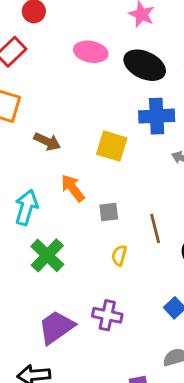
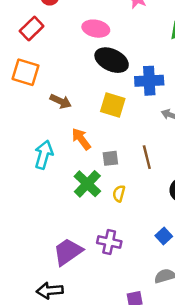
black ellipse: (145, 65) -> (112, 60), moved
brown line: (155, 228) -> (147, 157), moved
green cross: (47, 255) -> (87, 184), moved

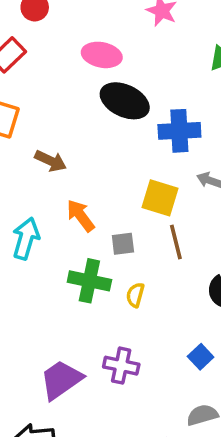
yellow square: (113, 105) -> (160, 198), moved
green cross: (87, 184) -> (89, 281), turned -32

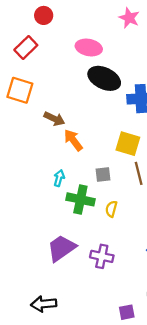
orange arrow: (81, 216) -> (73, 140), moved
cyan arrow: (26, 238) -> (59, 178), moved, size x0.6
purple trapezoid: (61, 380) -> (61, 248), moved

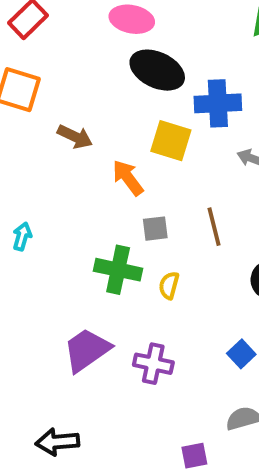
orange arrow: (73, 140) -> (128, 178), moved
yellow square: (128, 144) -> (171, 141), moved
cyan arrow: (59, 178) -> (22, 236), moved

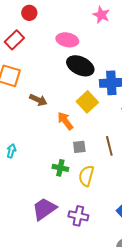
yellow square: (171, 141) -> (87, 102), turned 30
green cross: (118, 270) -> (60, 168), size x0.7
yellow semicircle: (169, 285) -> (86, 176), size x1.5

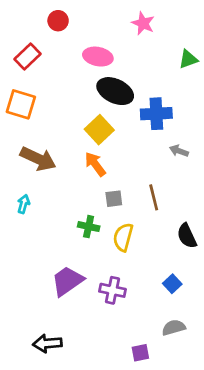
red circle: (29, 13) -> (58, 21), moved
brown arrow: (38, 100) -> (38, 159), moved, size x1.5
yellow square: (87, 102) -> (99, 130), moved

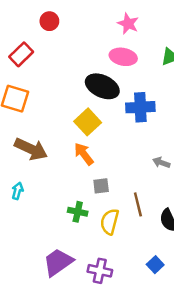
pink ellipse: (98, 57) -> (123, 57), moved
gray arrow: (179, 151) -> (161, 163), moved
brown line: (154, 197) -> (138, 204), moved

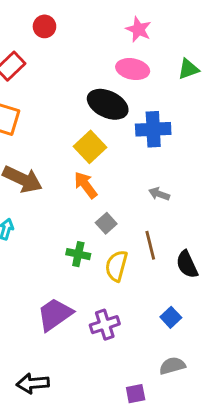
gray arrow: (161, 163) -> (159, 194), moved
gray square: (101, 186) -> (106, 223), turned -35
purple cross: (100, 271) -> (105, 325), turned -30

